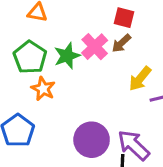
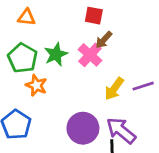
red square: (124, 18) -> (94, 16), moved
pink cross: (95, 47) -> (90, 55), moved
yellow arrow: (140, 79) -> (114, 89), moved

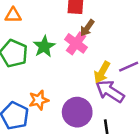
orange star: (36, 85) -> (39, 100), moved, turned -30
purple arrow: (121, 130) -> (110, 91), moved

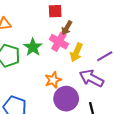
yellow arrow: (102, 72) -> (76, 52), moved
orange star: (39, 100) -> (53, 80), moved

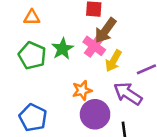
brown arrow: (67, 28) -> (105, 30), size x1.5

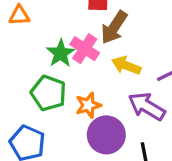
pink cross: (94, 46) -> (85, 49), moved
green pentagon: (32, 55) -> (49, 93), moved
yellow arrow: (113, 61) -> (126, 65), turned 85

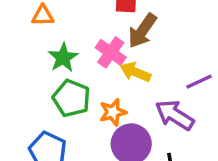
green star: (61, 53) -> (63, 58), moved
yellow arrow: (126, 65) -> (135, 72), moved

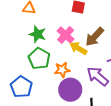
brown arrow: (142, 31) -> (95, 37), moved
green star: (63, 58) -> (38, 34), turned -30

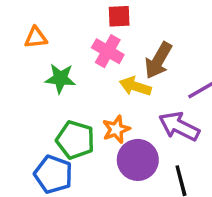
pink cross: (66, 35) -> (108, 51), moved
green pentagon: (39, 59) -> (75, 140), moved

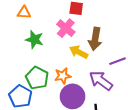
brown arrow: (158, 60) -> (95, 39), turned -30

